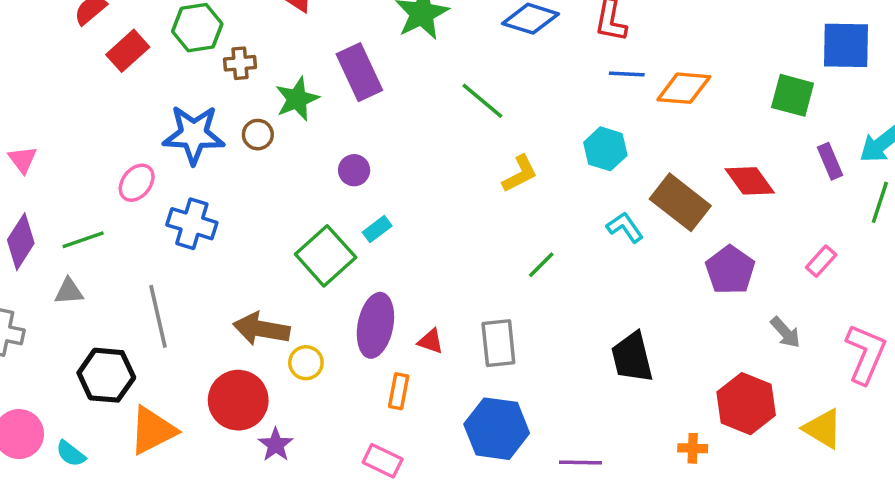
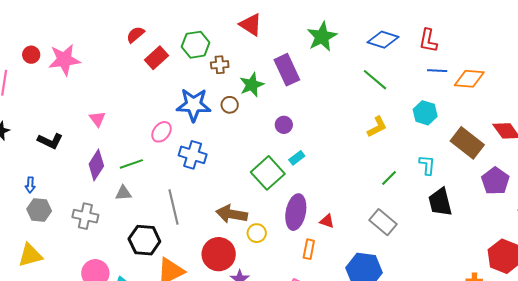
green line: (482, 101) -> (375, 80), moved
cyan L-shape: (625, 227) -> (427, 165), moved, turned 40
gray rectangle: (498, 343) -> (383, 222), moved, turned -44
black trapezoid: (632, 357) -> (440, 202), moved

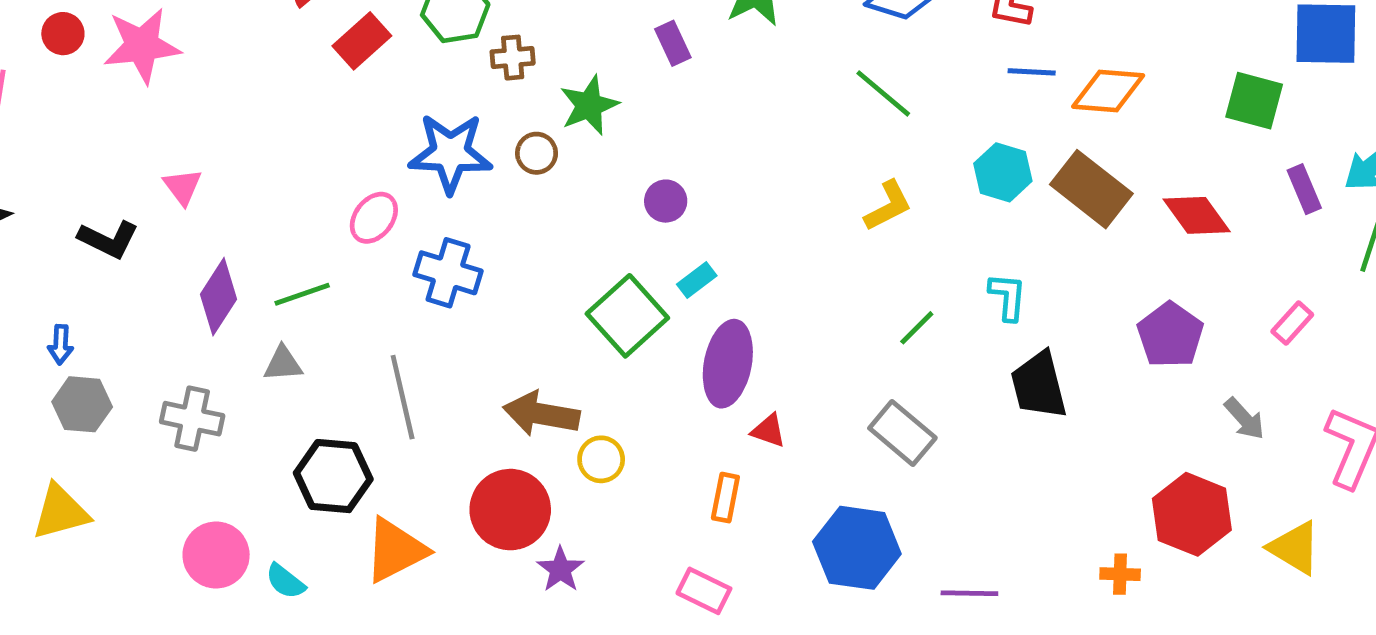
purple rectangle: (287, 70) -> (673, 43), moved, size x0.6
pink triangle: (97, 119) -> (183, 187), moved
brown rectangle: (467, 143) -> (1091, 189), moved
purple ellipse: (296, 212) -> (728, 364), moved

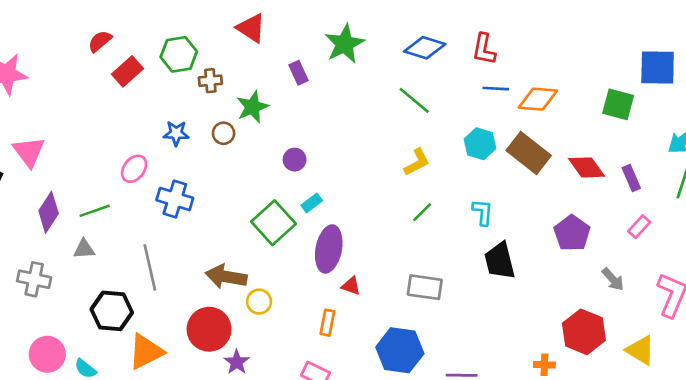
blue star: (450, 153) -> (176, 133), size x0.6
pink triangle: (183, 187) -> (29, 152), size x1.5
purple rectangle: (1304, 189) -> (631, 178), moved
green line: (917, 328) -> (422, 212), moved
gray rectangle: (902, 433) -> (425, 287), turned -32

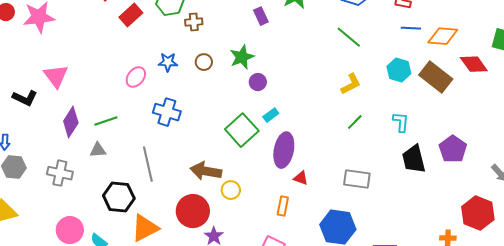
green star: (252, 107) -> (242, 57), moved
red diamond: (587, 167) -> (474, 64), moved
pink ellipse: (134, 169) -> (136, 77), moved
purple pentagon: (572, 233) -> (453, 149), moved

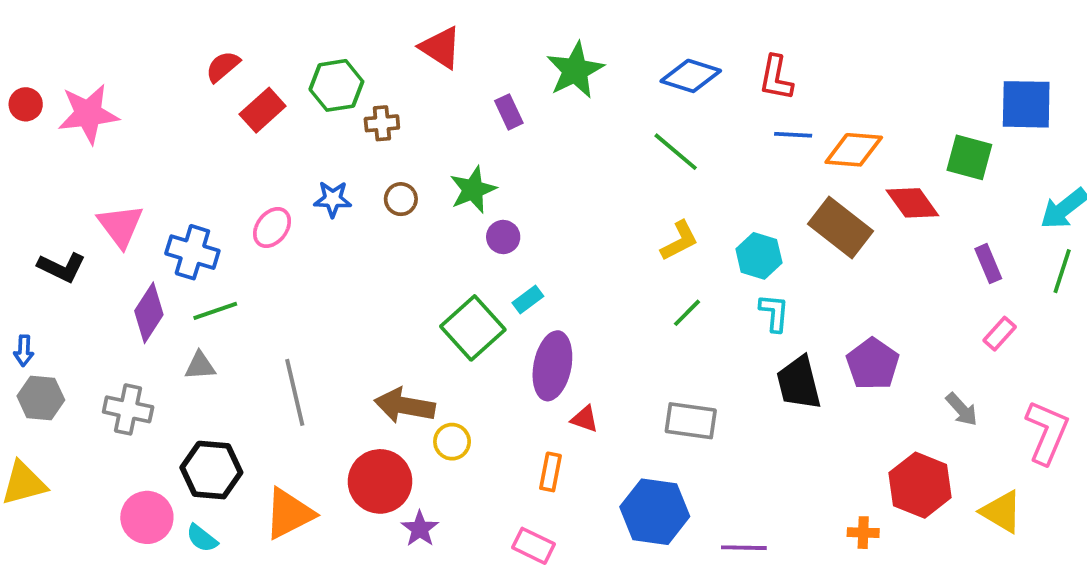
cyan hexagon: (399, 70) -> (759, 256), moved
blue cross: (167, 112) -> (192, 252), moved
black hexagon: (119, 197) -> (211, 470), moved

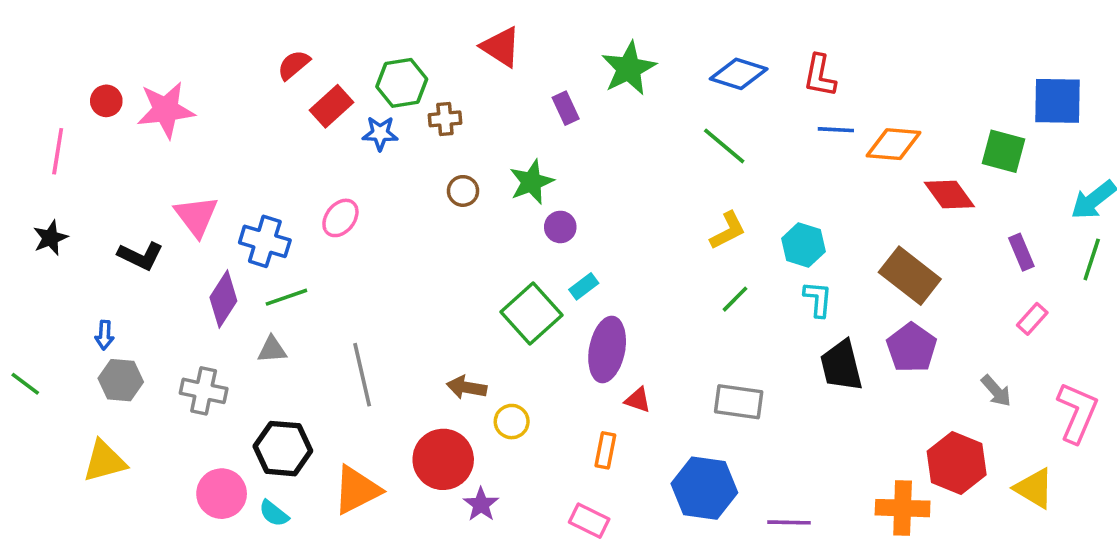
blue star: (333, 199) -> (380, 133), moved
brown rectangle: (840, 228) -> (910, 276), moved
brown arrow: (405, 406) -> (467, 387), size x0.7
orange cross: (863, 533) -> (903, 508), size x1.8

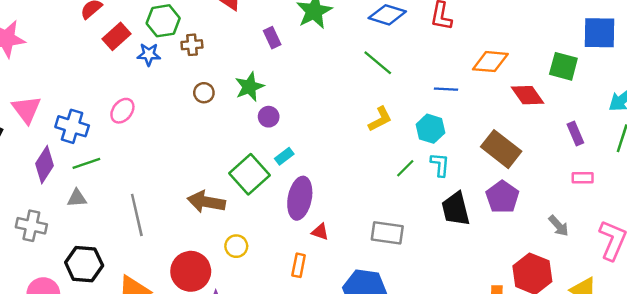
blue line: (836, 130) -> (446, 89), moved
green line: (735, 299) -> (405, 168), moved
pink rectangle: (1032, 319) -> (583, 178), turned 48
brown arrow: (467, 387) -> (206, 202), moved, size x1.4

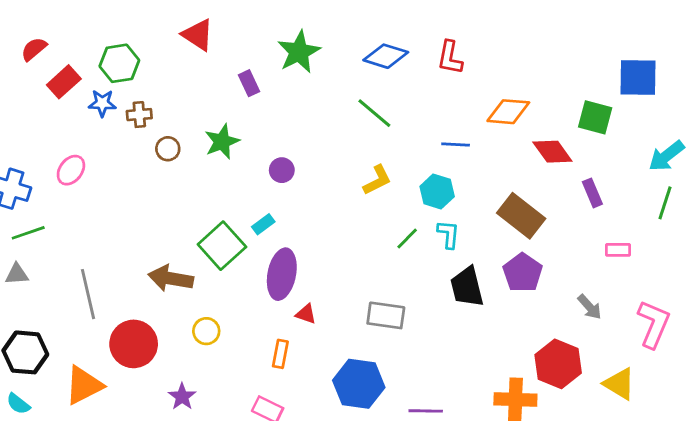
brown cross: (192, 45) -> (139, 115), moved
purple circle: (269, 117) -> (282, 170), moved
purple rectangle: (575, 133) -> (592, 193), moved
red circle: (191, 271) -> (134, 344), moved

